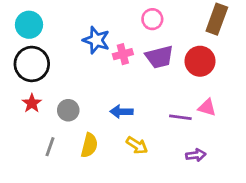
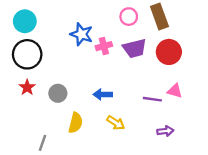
brown rectangle: (217, 19) -> (159, 17), moved, turned -40
gray line: (50, 147) -> (43, 143), moved

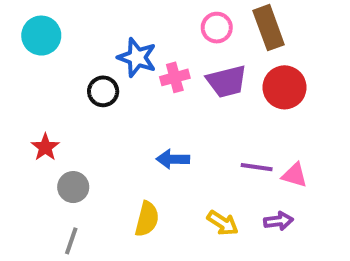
black circle: (27, 54) -> (103, 91), moved, size x0.6
pink triangle: (175, 91) -> (294, 175), moved
gray circle: (58, 93) -> (73, 187), moved
yellow semicircle: (76, 123) -> (147, 219), moved
yellow arrow: (116, 123) -> (223, 223), moved

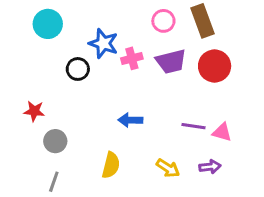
cyan circle: (41, 36) -> (48, 24), moved
red star: (45, 147) -> (34, 111), turned -30

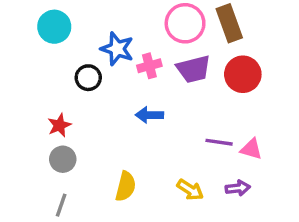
pink circle: (163, 21) -> (185, 23), size x1.5
red star: (34, 111) -> (59, 125), moved, turned -30
blue arrow: (130, 120) -> (149, 115), moved

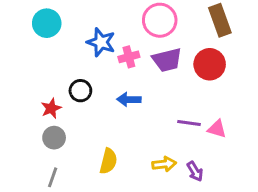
brown rectangle: (229, 23) -> (220, 20), moved
black circle: (88, 78) -> (80, 91), moved
purple arrow: (238, 188) -> (195, 171), moved, turned 66
yellow arrow: (190, 190) -> (164, 164), turned -40

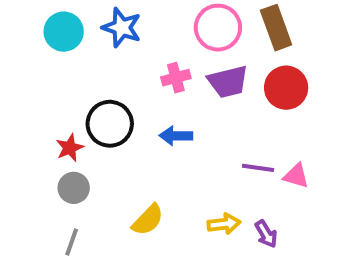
brown rectangle: (220, 20) -> (276, 28), moved
blue star: (101, 42) -> (122, 28), moved
black circle: (80, 91) -> (110, 124), size x1.5
yellow semicircle: (108, 161) -> (148, 220), turned 30

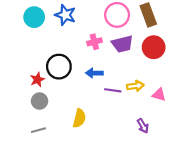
purple line: (258, 168) -> (113, 90), moved
yellow semicircle: (148, 220) -> (79, 118), turned -30
yellow arrow: (224, 224) -> (135, 86), moved
gray line: (72, 242) -> (38, 130), turned 56

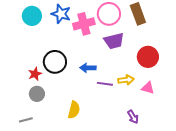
pink cross: (94, 42) -> (84, 24), moved, size x1.5
red circle: (154, 47) -> (148, 57), moved
gray line: (38, 130) -> (26, 120), moved

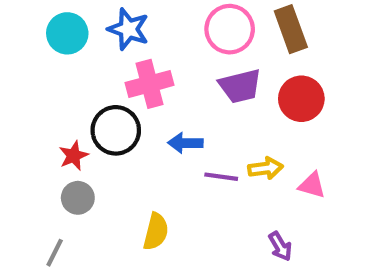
pink cross: (84, 24) -> (150, 84), moved
red circle: (148, 57) -> (301, 99), moved
gray line: (26, 120) -> (55, 253), turned -48

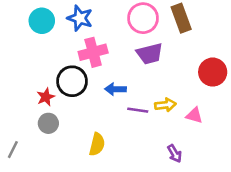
red circle: (301, 99) -> (213, 72), moved
gray line: (55, 253) -> (13, 150), moved

